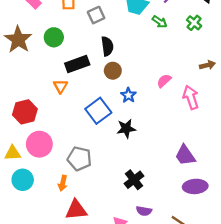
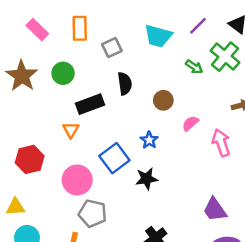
green arrow: (160, 22) -> (194, 67), moved
green cross: (194, 23) -> (225, 57), size x1.6
brown circle: (113, 71) -> (163, 100), moved
pink circle: (39, 144) -> (77, 180), moved

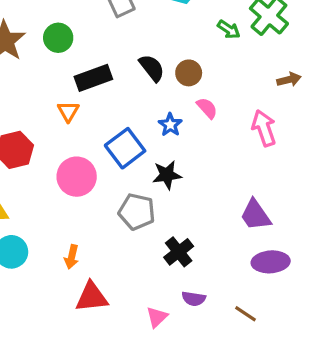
black semicircle: (125, 84) -> (152, 68), moved, turned -30
pink semicircle: (190, 123) -> (207, 108), moved, turned 90
gray pentagon: (93, 213) -> (137, 212), moved

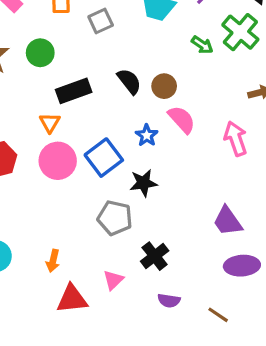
pink semicircle: (207, 108) -> (182, 119), size x1.4
pink circle: (77, 177) -> (58, 161), moved
pink triangle: (157, 317) -> (113, 280), moved

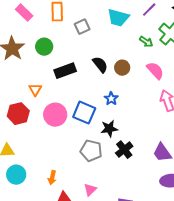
pink semicircle: (182, 119) -> (155, 71), moved
orange triangle: (50, 123) -> (35, 90), moved
blue square: (104, 158) -> (84, 113), turned -30
black cross: (155, 256) -> (124, 150), moved

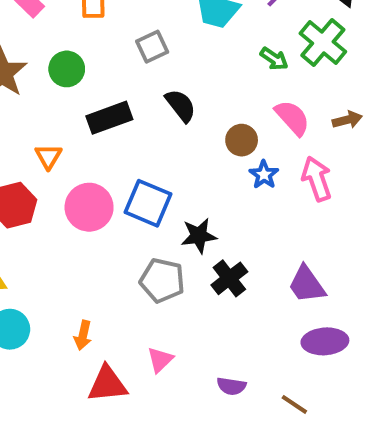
gray square: (82, 27) -> (152, 47), moved
brown circle: (122, 68) -> (242, 140), moved
blue star: (111, 99) -> (264, 175), moved

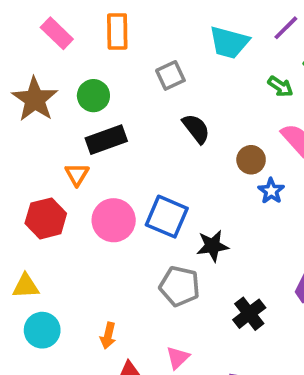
black rectangle: (109, 118) -> (106, 140), moved
black cross: (229, 278) -> (249, 314), moved

